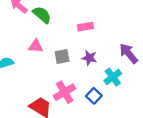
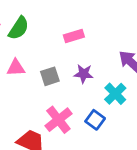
green semicircle: (42, 15) -> (19, 28), turned 90

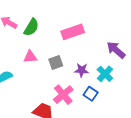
pink rectangle: (74, 36) -> (73, 32), size x1.5
purple star: (84, 74) -> (82, 70), moved

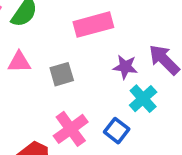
purple star: (82, 70) -> (125, 67), moved

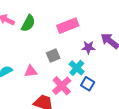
pink triangle: (19, 62) -> (31, 71), moved
cyan cross: (143, 99) -> (77, 68), moved

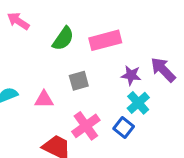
green semicircle: (28, 23) -> (63, 39), moved
cyan cross: (77, 68) -> (138, 103), moved

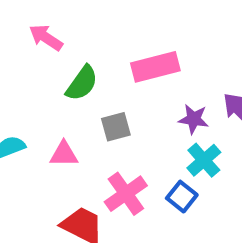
pink arrow: (18, 21) -> (46, 38), moved
green semicircle: (63, 39) -> (82, 83), moved

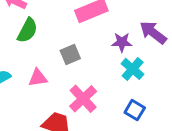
green semicircle: (82, 83) -> (27, 30), moved
blue square: (182, 197) -> (135, 110), moved

